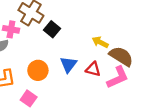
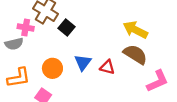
yellow arrow: (100, 42) -> (135, 30), moved, size x1.5
pink L-shape: (118, 77) -> (157, 81), moved

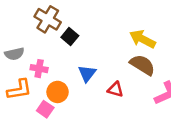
pink cross: (26, 27) -> (39, 69), moved
red triangle: (107, 67) -> (115, 90), moved
orange circle: (52, 68) -> (58, 92), moved

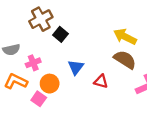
brown cross: (48, 19) -> (41, 19), turned 30
pink cross: (39, 69) -> (33, 63), turned -32
orange L-shape: (19, 90) -> (16, 81), turned -145

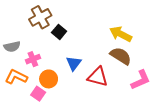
red triangle: (101, 81) -> (98, 77), size x1.5

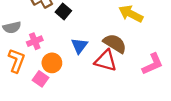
brown semicircle: (121, 56) -> (115, 43), moved
orange L-shape: (16, 77) -> (16, 61), turned 85

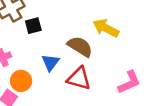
black square: (63, 11) -> (33, 26), turned 35
brown semicircle: (115, 43) -> (80, 47), moved

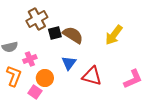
yellow arrow: (106, 28) -> (114, 35), turned -80
brown semicircle: (80, 47) -> (73, 35), moved

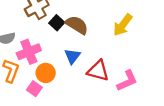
black square: (55, 33) -> (57, 23), turned -32
pink cross: (30, 59) -> (29, 52), size x1.5
pink L-shape: (133, 79) -> (127, 81), moved

